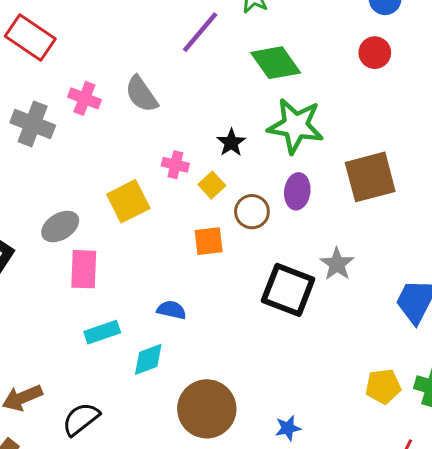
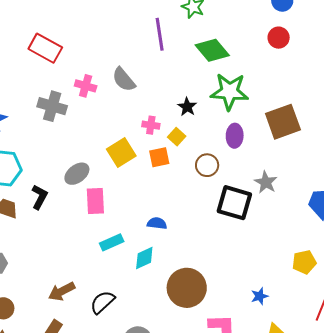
purple line: (200, 32) -> (160, 34), turned -44
brown circle: (252, 212) -> (207, 165), moved
orange square: (209, 241) -> (159, 157), moved
blue star: (288, 428) -> (260, 296), moved

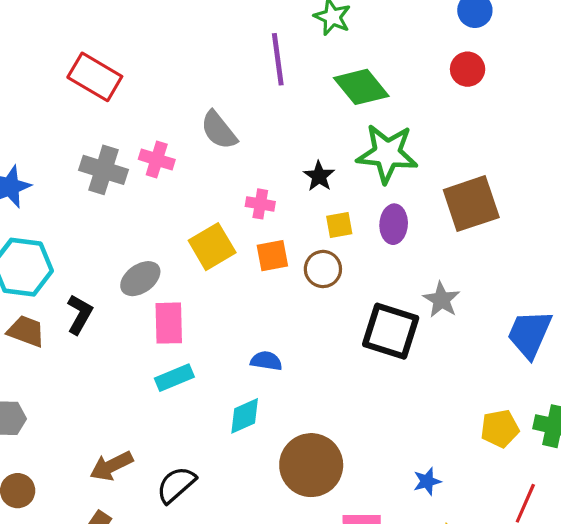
pink cross: (86, 86) -> (157, 159), moved
yellow square: (177, 137) -> (339, 225), moved, turned 36
brown circle: (207, 165) -> (323, 269), moved
cyan rectangle: (112, 242) -> (174, 378), moved

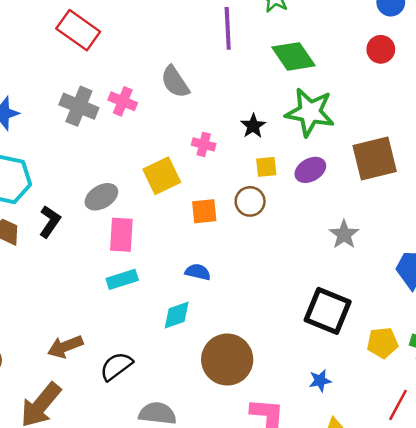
purple ellipse: (394, 224) -> (310, 170), turned 52
orange square: (272, 256) -> (204, 211), moved
black square: (391, 331) -> (328, 311), moved

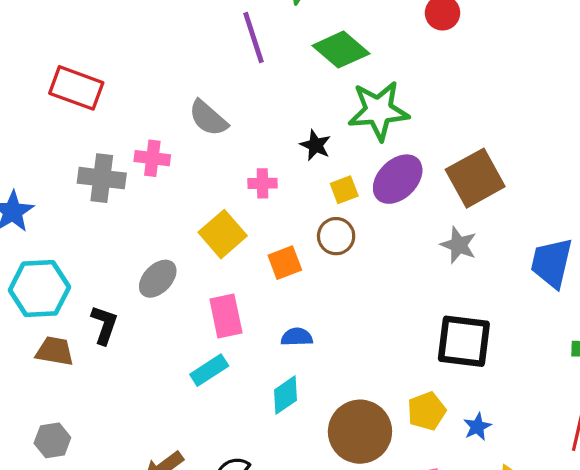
brown square: (375, 158) -> (475, 178), moved
purple ellipse: (310, 170) -> (398, 179), size x1.4
pink rectangle: (121, 235) -> (226, 316), moved
yellow pentagon: (382, 343) -> (427, 411), moved

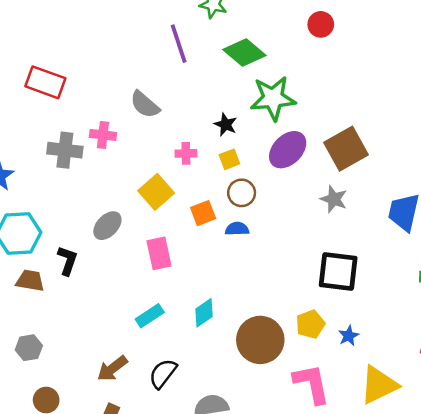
yellow square: (344, 190) -> (229, 159), moved
blue semicircle: (297, 337) -> (237, 229), moved
cyan rectangle: (209, 370) -> (150, 316), moved

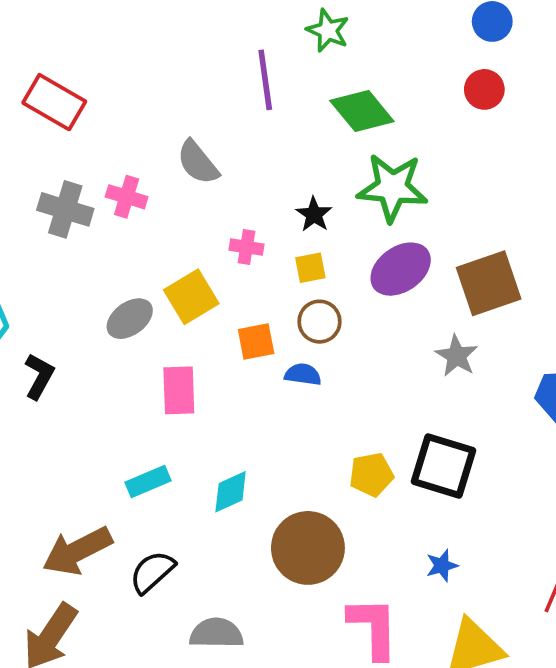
gray ellipse: (107, 226) -> (130, 319), moved
yellow pentagon: (310, 324) -> (371, 475), moved
brown arrow: (112, 369) -> (77, 551), size x1.4

